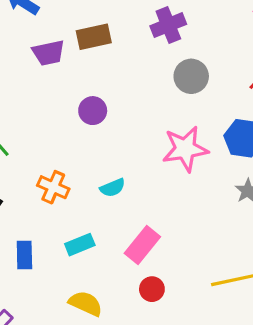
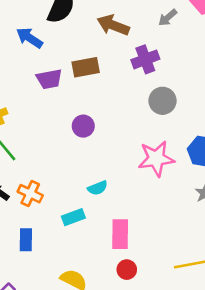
orange cross: (53, 187) -> (30, 194), moved
cyan rectangle: (80, 245) -> (73, 217), moved
pink rectangle: (142, 245) -> (120, 234), turned -40

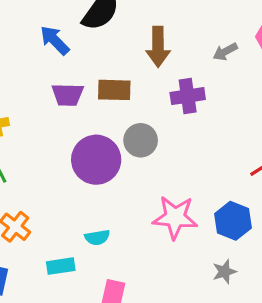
brown arrow: (113, 25) -> (158, 47), turned -124
gray circle: (163, 101) -> (141, 140), moved
purple circle: (83, 126) -> (96, 160), size x1.8

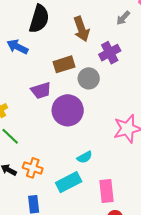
purple trapezoid: (68, 95) -> (41, 90), moved
gray circle: (141, 140) -> (89, 78), moved
cyan rectangle: (61, 266) -> (69, 182), size x1.4

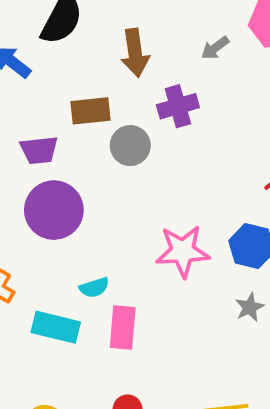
purple circle: (68, 110) -> (54, 210), moved
cyan rectangle: (69, 182) -> (56, 327), turned 30
pink rectangle: (107, 191) -> (123, 327), moved

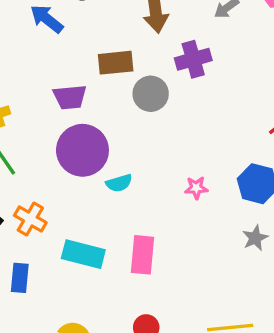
pink star: (183, 251) -> (196, 188), size x0.5
cyan semicircle: (94, 288) -> (119, 183), moved

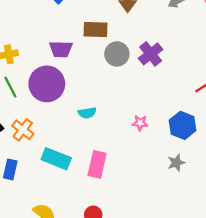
purple cross: (193, 59) -> (151, 54), moved, turned -30
purple circle: (82, 150) -> (47, 84), moved

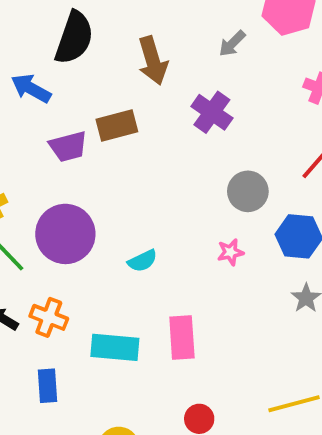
purple trapezoid: (61, 49) -> (68, 146), moved
gray circle: (117, 54) -> (248, 191), moved
purple cross: (151, 54) -> (212, 112), moved

